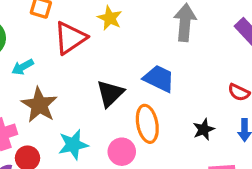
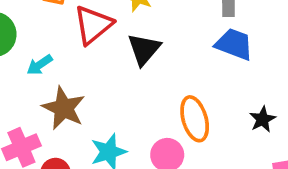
blue trapezoid: (159, 79) -> (234, 44), moved
black triangle: (110, 93) -> (144, 49), moved

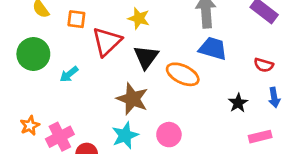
brown star: (64, 108) -> (132, 99), moved
orange ellipse: (195, 119) -> (183, 74), moved, turned -44

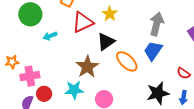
blue trapezoid: (213, 48) -> (153, 51), turned -90
black star: (238, 103) -> (158, 93), size x1.6

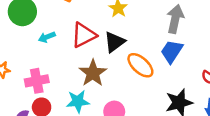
red triangle: (83, 22) -> (84, 35), moved
pink cross: (30, 76) -> (37, 81), moved

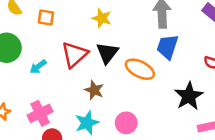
brown star: (93, 73) -> (94, 90), size x0.7

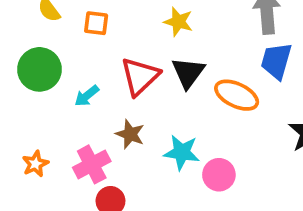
brown star: (94, 90) -> (130, 134), moved
cyan star: (87, 123) -> (182, 152), moved, turned 30

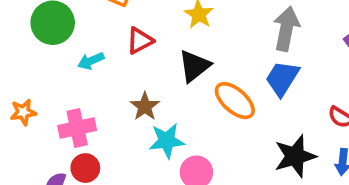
red triangle: (140, 76) -> (140, 41), moved, size x0.7
brown star: (130, 134) -> (145, 106), moved
cyan star: (182, 152) -> (167, 141), turned -30

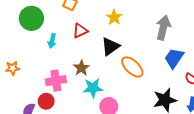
cyan arrow: (91, 61) -> (52, 41), turned -56
blue trapezoid: (282, 78) -> (174, 58), moved
pink cross: (77, 128) -> (56, 81), moved

